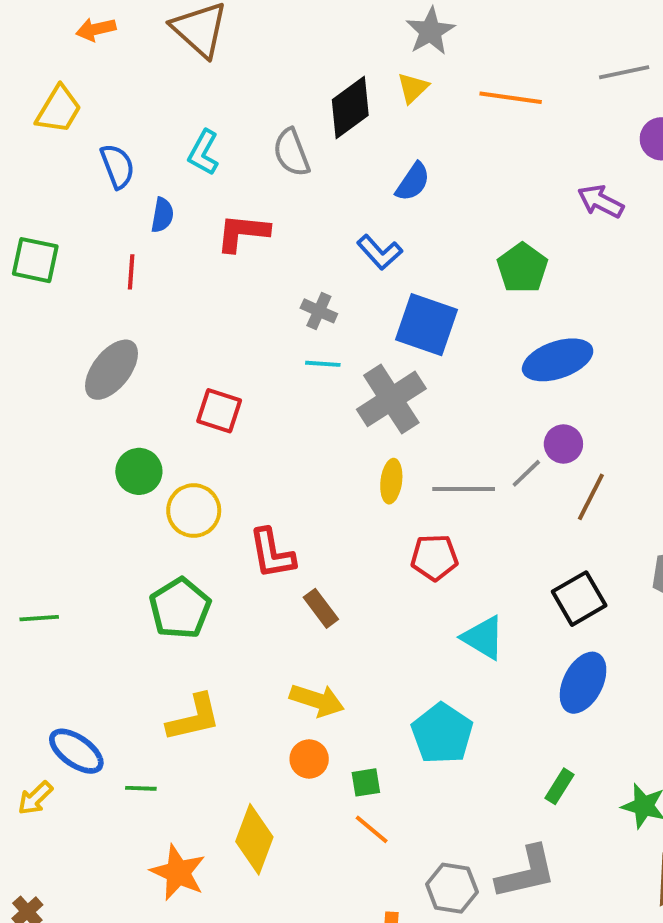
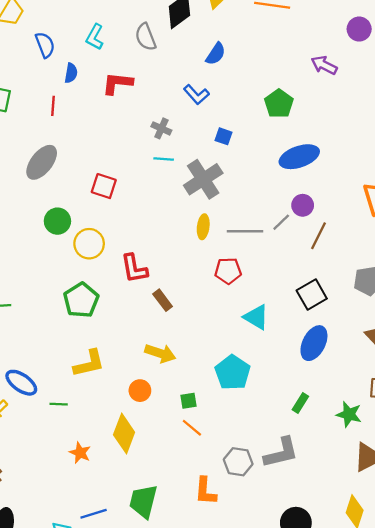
blue square: (427, 325) -> (224, 136), size x0.5
orange circle: (309, 759) -> (140, 391), moved
orange star: (178, 872) -> (80, 453), size x0.7

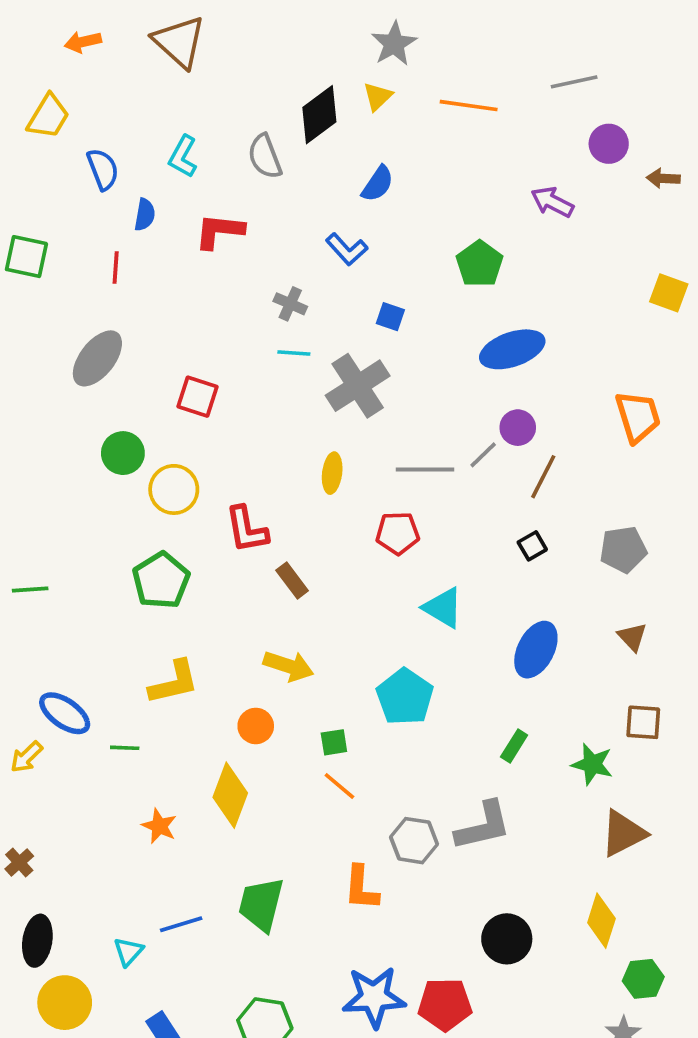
yellow ellipse: (203, 227) -> (332, 473), moved
black square: (312, 295) -> (532, 546), moved, size x0.6

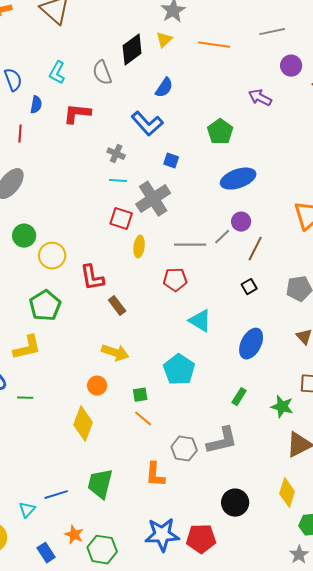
blue L-shape: (347, 249) -> (147, 124), size x1.4
red square: (197, 397) -> (121, 219), moved
yellow L-shape: (174, 682) -> (27, 348), moved
orange star: (159, 826) -> (74, 535), moved

